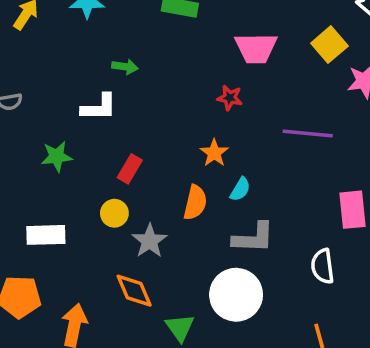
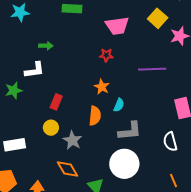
green star: (57, 156) -> (14, 91), moved

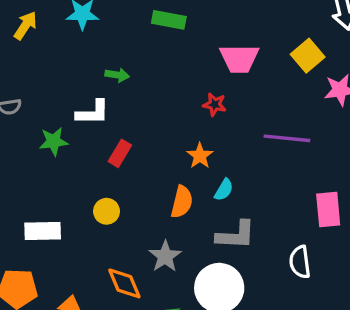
red rectangle: (56, 102) -> (120, 153), moved
gray star: (72, 140) -> (165, 256), moved

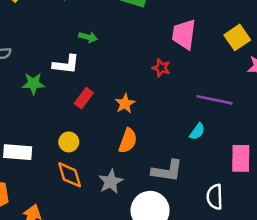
pink trapezoid: (239, 59) -> (184, 34), turned 92
orange star: (200, 156) -> (125, 104), moved
cyan semicircle: (224, 190) -> (197, 132), moved
orange diamond: (124, 283) -> (70, 175), moved

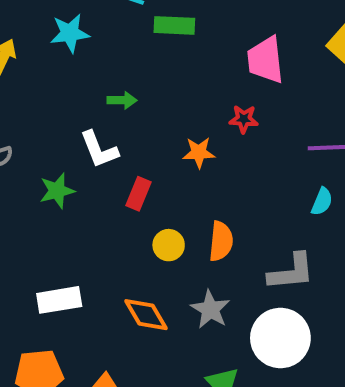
white L-shape: (66, 64) -> (99, 149), turned 76
orange star: (125, 104) -> (199, 152), moved, turned -30
yellow circle: (69, 142) -> (169, 245), moved

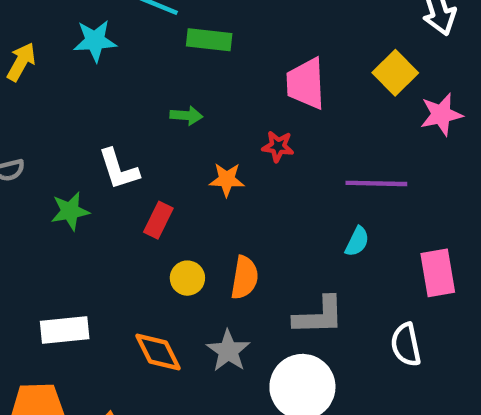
green arrow: (122, 100) -> (186, 116), moved

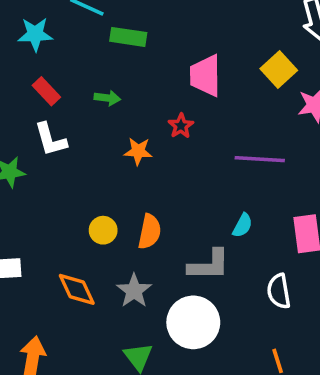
red star: (278, 146) -> (181, 126), turned 30
red rectangle: (158, 220) -> (46, 91), moved, turned -72
cyan semicircle: (357, 241) -> (242, 225), moved

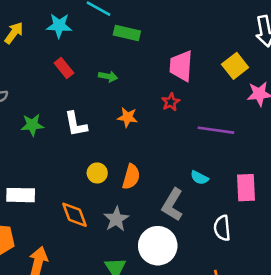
red star: (181, 126) -> (171, 102), moved
white L-shape: (50, 139) -> (76, 124), moved
cyan semicircle: (242, 225) -> (199, 178), turned 84
gray L-shape: (209, 265) -> (173, 205), turned 116

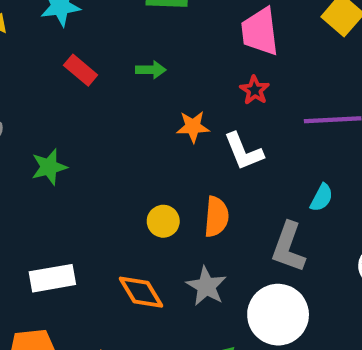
white L-shape: (76, 124) -> (244, 151), moved
cyan semicircle: (199, 178) -> (322, 198), turned -78

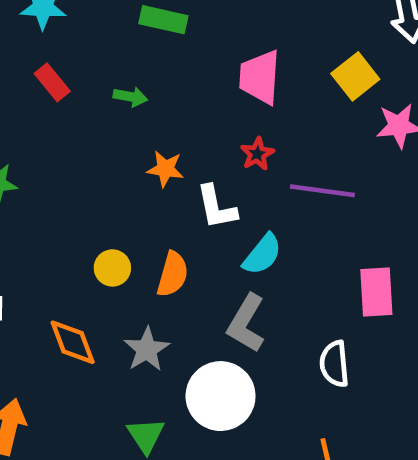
red star: (255, 90) -> (257, 154), moved
cyan semicircle: (322, 198) -> (262, 254), moved, size x1.4

